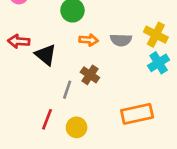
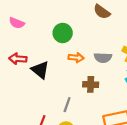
brown cross: (90, 75) -> (91, 84), moved, turned -32
gray line: (67, 90) -> (67, 105), moved

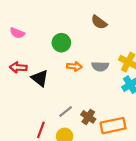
brown cross: (91, 84) -> (88, 117), moved, turned 32
gray line: (67, 105) -> (66, 112), turned 32

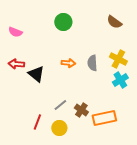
brown semicircle: (99, 22) -> (114, 22), moved
green circle: (61, 43) -> (63, 22), moved
gray semicircle: (100, 66) -> (92, 63), turned 84

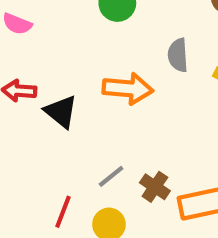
orange arrow: (68, 63) -> (128, 89), size x1.6
gray semicircle: (92, 63) -> (178, 55), moved

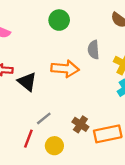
gray line: (111, 176) -> (44, 118), moved

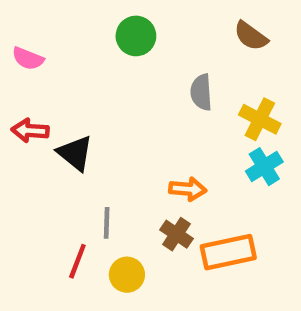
orange arrow: (65, 69) -> (188, 189), moved, size x0.7
gray line: (44, 118) -> (107, 223), turned -49

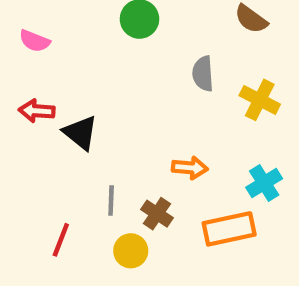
cyan cross: (264, 167) -> (264, 183), moved
brown cross: (176, 234) -> (157, 214), moved
red line: (77, 261) -> (61, 240), moved

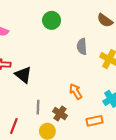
orange arrow: (190, 168) -> (76, 91), turned -126
orange rectangle: (229, 229) -> (94, 121), size x0.7

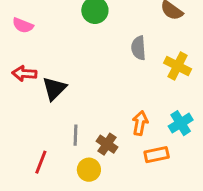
black triangle: (23, 75) -> (54, 89), turned 36
orange arrow: (76, 91) -> (140, 123), moved, turned 42

